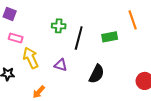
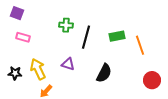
orange line: (133, 20) -> (140, 45), moved
yellow arrow: (31, 58) -> (38, 69), moved

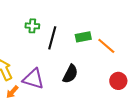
orange line: (140, 45) -> (106, 46), turned -30
purple triangle: (68, 64) -> (33, 79), moved, size x1.6

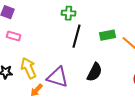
green cross: (32, 26) -> (69, 13), moved

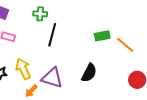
green cross: (69, 13) -> (40, 14), moved
black line: (77, 36) -> (52, 35), moved

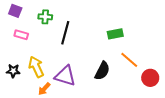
green cross: (40, 14) -> (45, 17), moved
orange line: (125, 45) -> (129, 60), moved

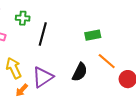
purple triangle: (65, 76) -> (43, 77), turned -50

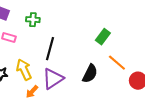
black line: (43, 34) -> (50, 49), moved
green rectangle: (93, 35) -> (103, 37), turned -42

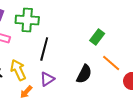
green cross: (33, 20) -> (27, 20), size x1.6
purple triangle: (53, 79) -> (47, 79), size x0.7

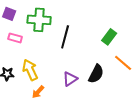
black line: (44, 49) -> (65, 37), moved
purple triangle: (47, 79) -> (70, 79), moved

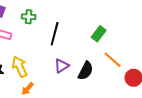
green cross: (39, 20) -> (29, 17), size x0.6
purple triangle: (70, 79) -> (62, 66), moved

